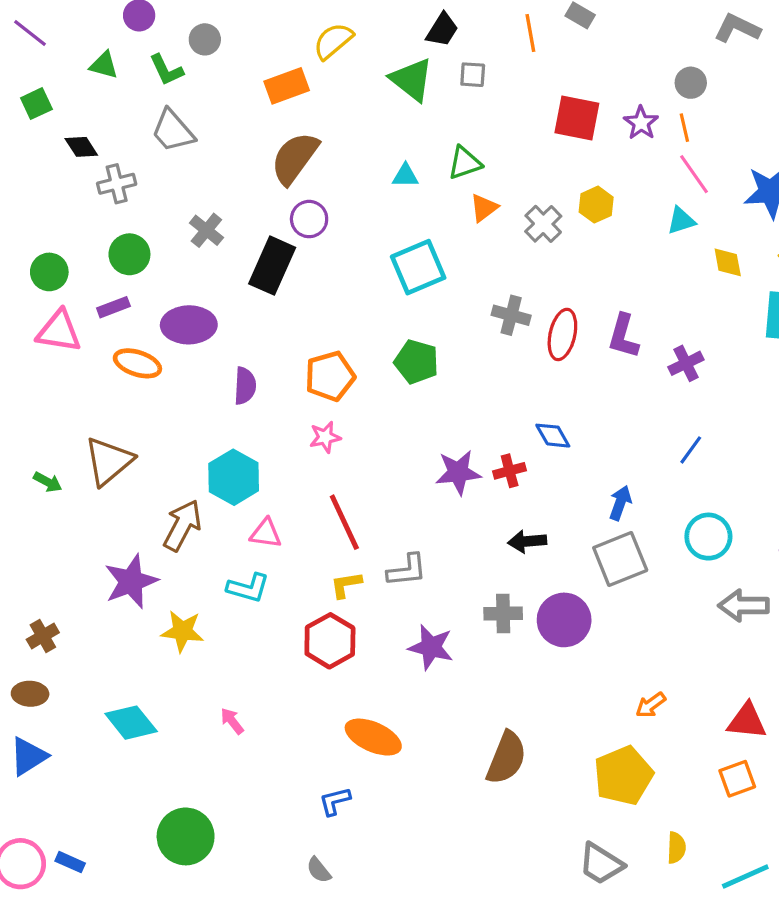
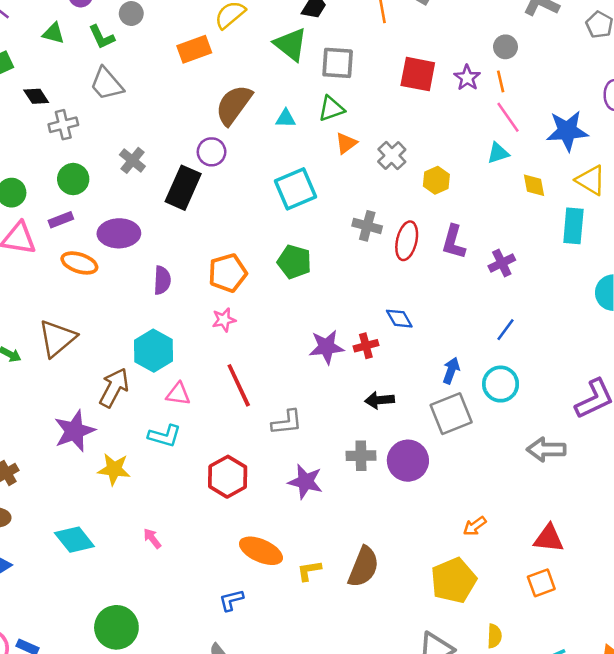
gray square: (473, 75) -> (338, 63), moved, size x1.6
brown semicircle: (295, 158) -> (234, 105), moved
yellow hexagon: (596, 205) -> (436, 180), moved
cyan circle: (708, 537) -> (501, 384), moved
yellow L-shape: (346, 585) -> (309, 571), moved

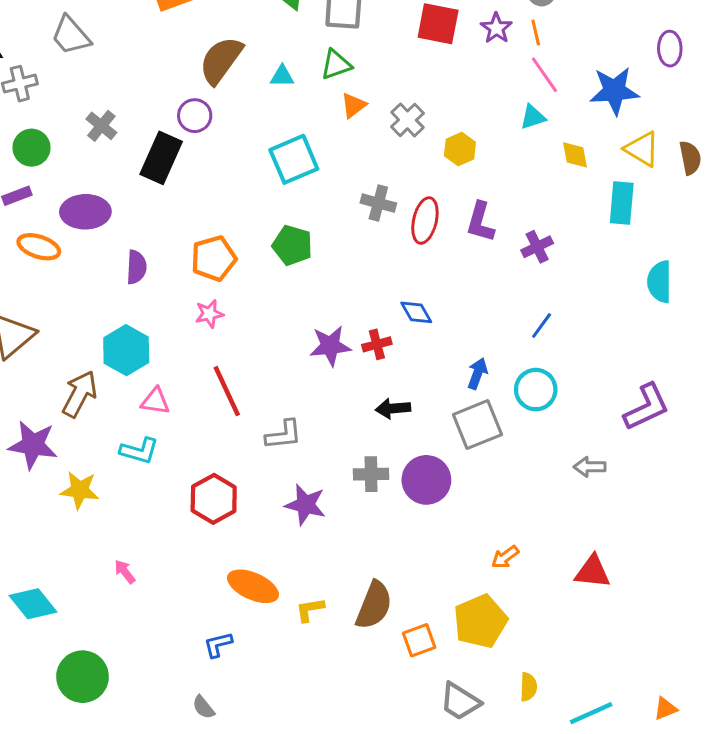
purple star: (74, 431) -> (33, 445), turned 30
gray arrow: (546, 449) -> (590, 467), size x0.7
cyan diamond: (74, 540) -> (33, 604), moved
orange square: (541, 583) -> (419, 640), moved

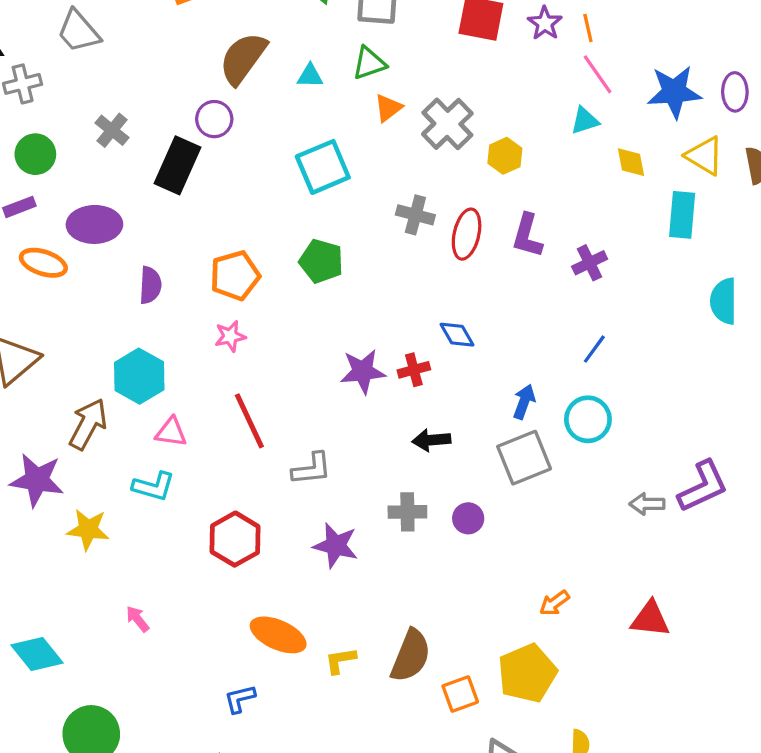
purple ellipse: (670, 49) -> (735, 92), moved
gray cross: (407, 120) -> (447, 124), size x1.4
purple L-shape: (646, 407) -> (703, 486), moved
purple circle: (426, 480) -> (468, 518), size x0.6

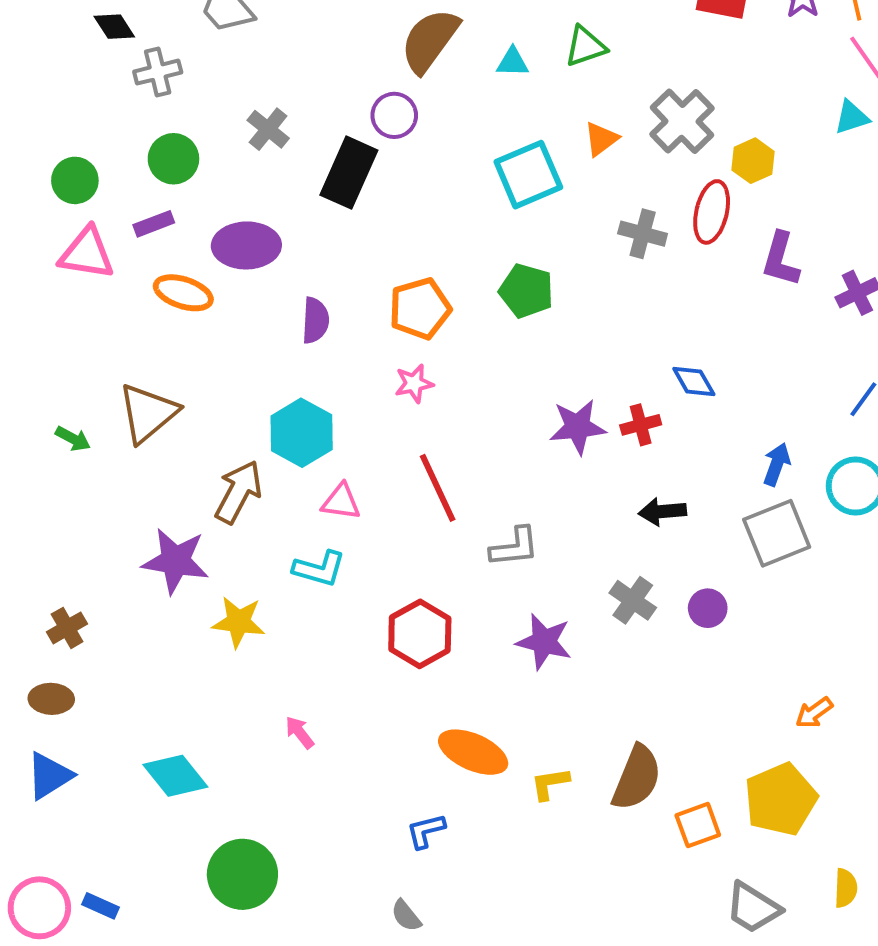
orange triangle: (388, 108) -> (601, 139), moved
red ellipse: (467, 234) -> (712, 212), moved
gray cross: (407, 512) -> (633, 600), turned 36

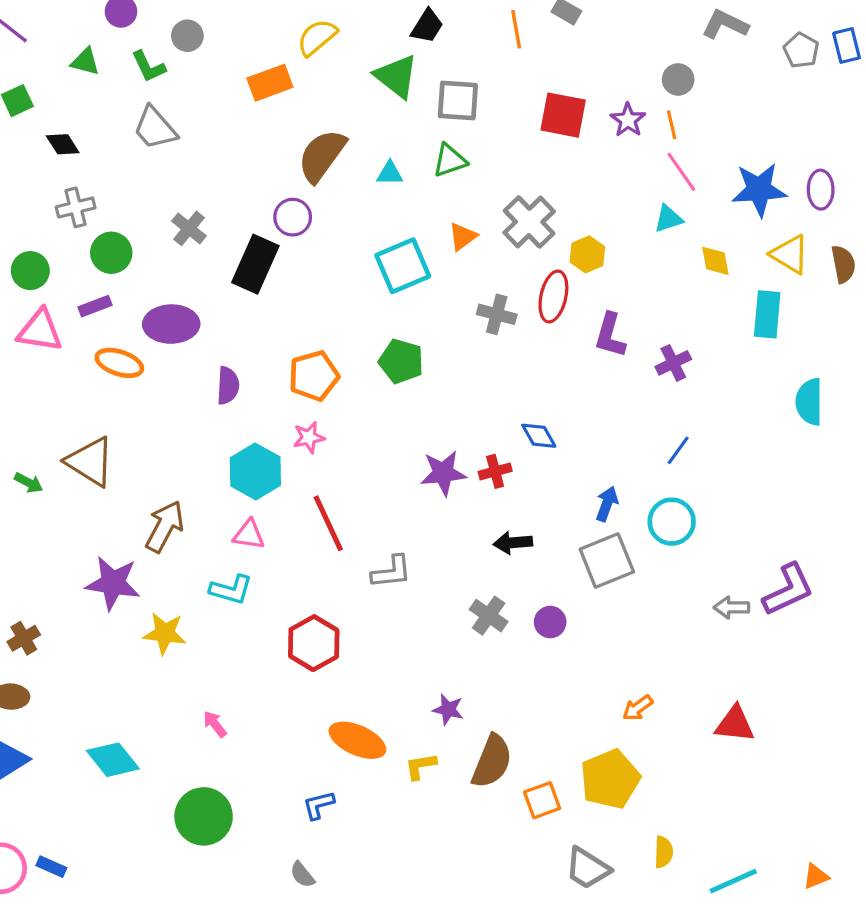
gray cross: (158, 72) -> (76, 207), moved
brown triangle: (148, 413) -> (90, 462), turned -48
cyan hexagon: (302, 433) -> (255, 471), moved
purple star: (544, 642) -> (448, 709), moved, size x0.7
green circle: (242, 874) -> (204, 816), moved

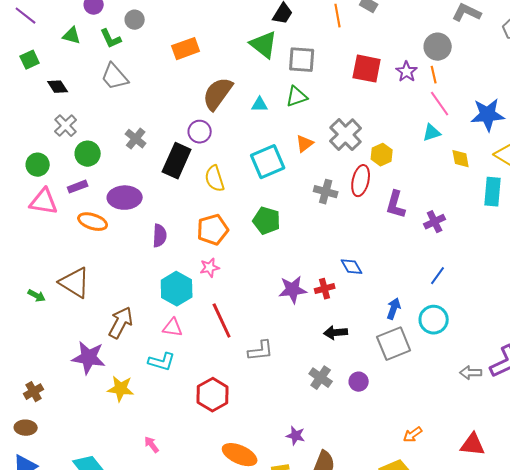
yellow semicircle: (317, 37) -> (215, 179), moved, turned -68
gray circle: (678, 79) -> (438, 47), size x1.4
gray cross: (76, 207) -> (66, 126), turned -30

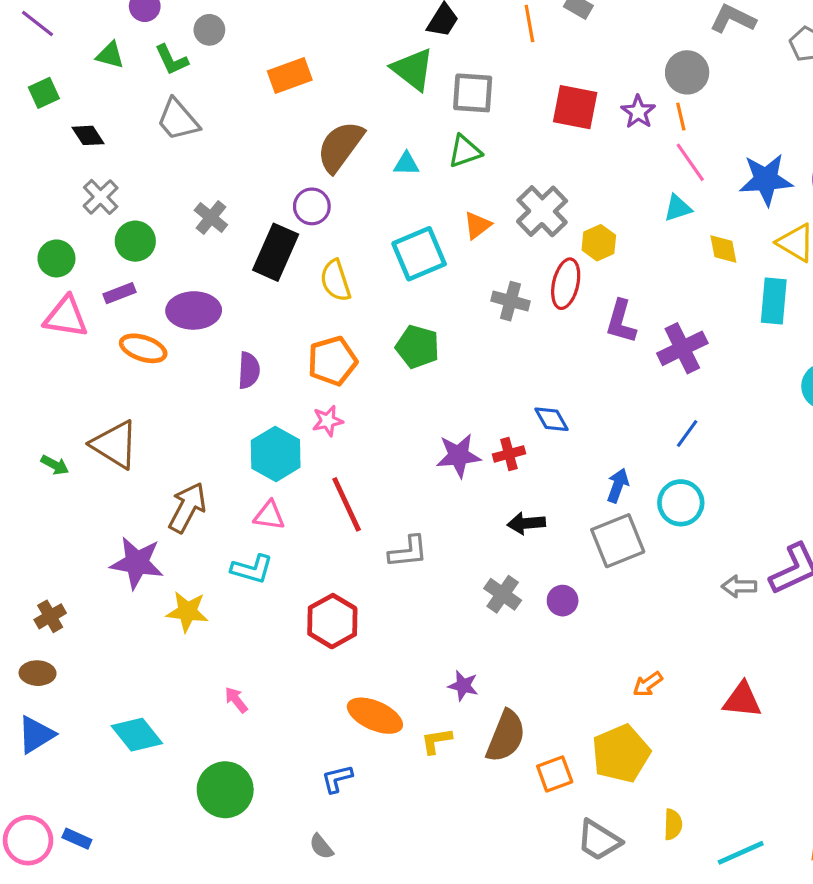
purple cross: (435, 222) -> (682, 348), size x1.4

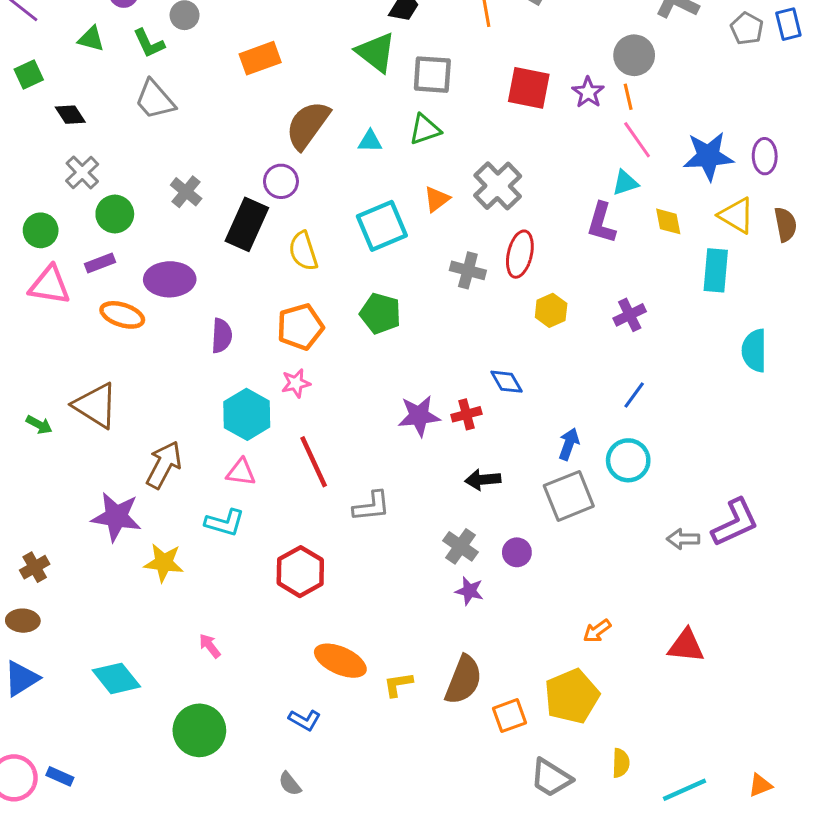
yellow hexagon: (599, 243) -> (551, 310), moved
purple L-shape: (621, 322) -> (601, 223), moved
purple cross: (682, 348) -> (630, 315), size x0.7
purple star: (463, 686) -> (469, 591), moved
blue L-shape: (337, 779) -> (305, 720), turned -136

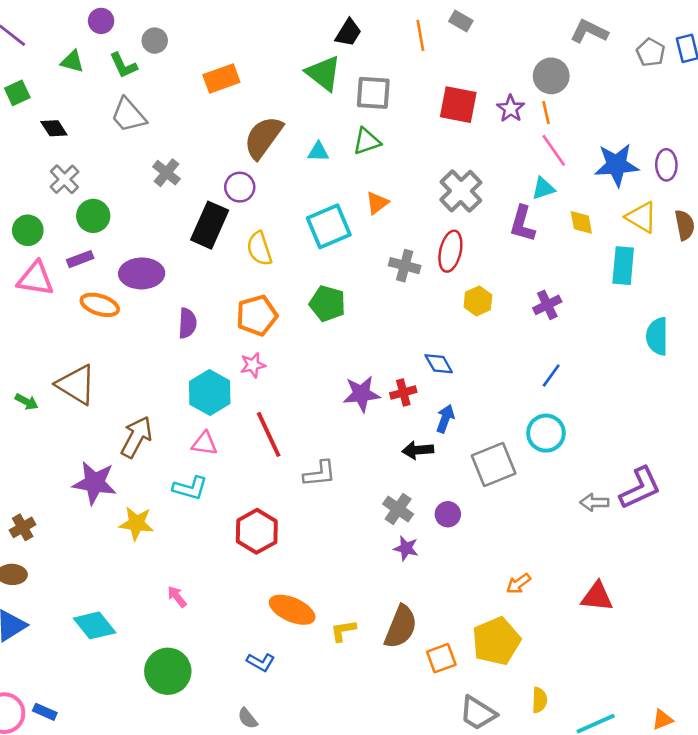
gray cross: (498, 186) -> (461, 191), moved
gray cross: (186, 192) -> (166, 173), moved
blue arrow: (569, 444) -> (445, 419), moved

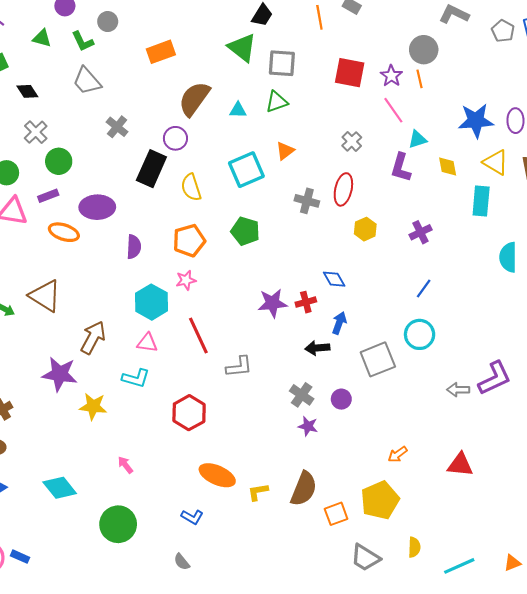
pink line: (554, 150) -> (393, 110), moved
gray cross: (461, 191) -> (352, 141), size x0.6

